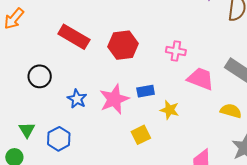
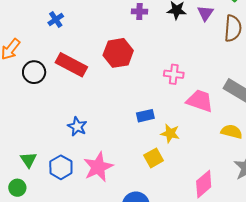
red hexagon: (123, 45) -> (118, 53), moved
black circle: (40, 76) -> (34, 72), moved
pink star: (114, 99) -> (98, 167), moved
yellow square: (141, 135) -> (154, 158), moved

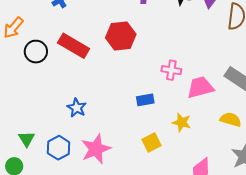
pink cross: (174, 74) -> (171, 70), moved
pink trapezoid: (200, 101) -> (200, 87), turned -36
yellow star: (170, 133) -> (182, 122), moved

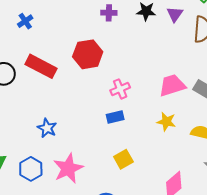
pink cross: (171, 70) -> (120, 89), moved, turned -30
pink trapezoid: (200, 87) -> (172, 85), moved
yellow star: (182, 122) -> (166, 122), moved

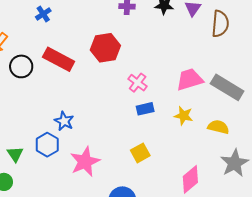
pink cross: (120, 89) -> (138, 83), turned -30
blue rectangle: (115, 117) -> (145, 109), moved
blue hexagon: (31, 169) -> (47, 145), moved

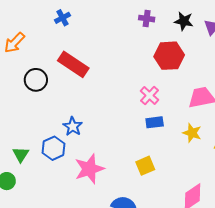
red hexagon: (105, 48) -> (169, 56), moved
black circle: (21, 66) -> (36, 80), moved

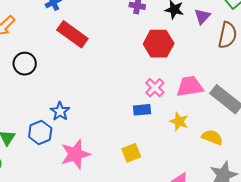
red rectangle: (73, 64) -> (72, 34), moved
pink cross: (150, 95) -> (155, 88), moved

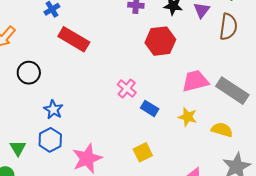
pink cross: (155, 88) -> (127, 88), moved
blue rectangle: (142, 110) -> (150, 108), turned 42
blue star: (60, 111) -> (53, 109), moved

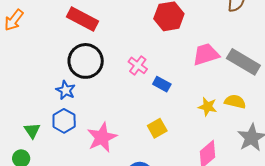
black circle: (29, 73) -> (86, 61), moved, size x1.5
yellow star: (188, 117) -> (208, 107), moved

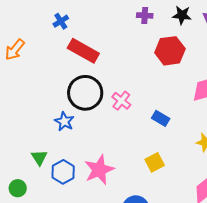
pink cross: (138, 65) -> (121, 101), moved
blue hexagon: (64, 121) -> (63, 172), moved
green triangle: (32, 131) -> (39, 158), moved

